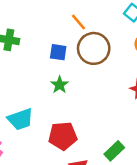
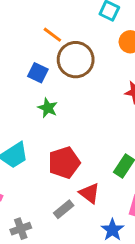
blue square: (58, 52) -> (38, 73), turned 30

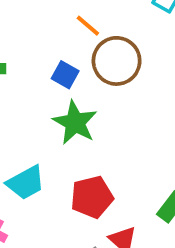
green star: (48, 108) -> (75, 123), size x1.6

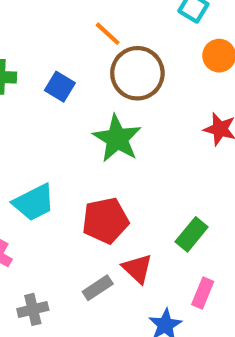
blue square: (65, 75) -> (60, 87), moved
green star: (75, 123) -> (117, 139), moved

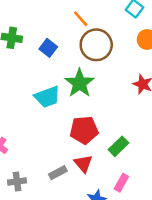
cyan trapezoid: (34, 202) -> (47, 97), moved
red pentagon: (105, 221) -> (84, 130), moved

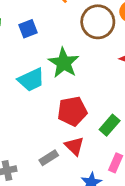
brown circle: (96, 45) -> (98, 22), moved
blue square: (48, 48) -> (28, 29), turned 36

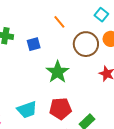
cyan trapezoid: (31, 80) -> (27, 110), moved

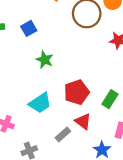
green star: (58, 72) -> (45, 60), moved, size x0.7

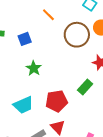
green rectangle: (110, 99) -> (85, 87), moved

